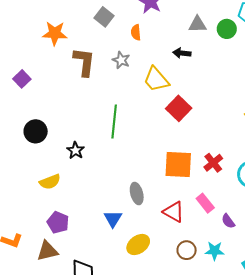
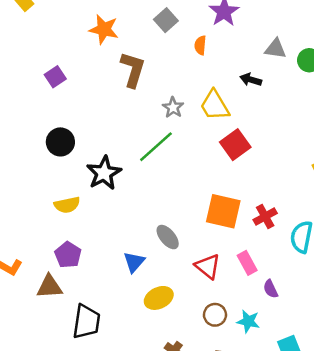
gray star: (121, 60) -> (173, 108), moved
green line: (114, 122) -> (156, 147), turned 32
black star: (76, 150) -> (104, 173), size x1.6
gray ellipse: (137, 194) -> (168, 237), turned -35

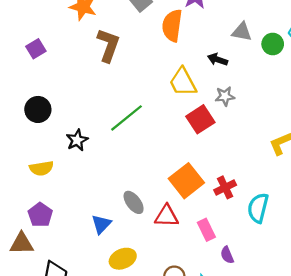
orange semicircle: (200, 45) -> (172, 25), size x1.8
gray star: (173, 108) -> (225, 96), moved, turned 30
black star: (104, 173) -> (77, 140), size x0.7
orange square: (223, 211) -> (186, 181), turned 36
red triangle: (208, 266) -> (167, 216), moved, turned -40

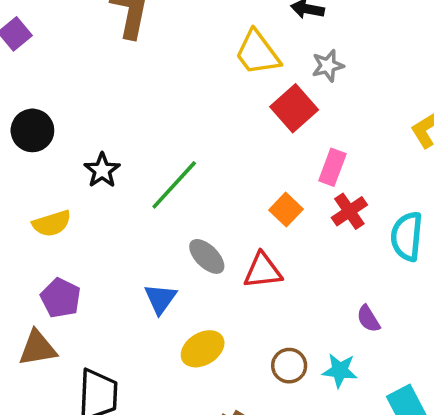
green line: (127, 118) -> (174, 185), moved
orange square: (186, 181) -> (286, 210), size x0.6
pink rectangle: (206, 230) -> (332, 167), moved, turned 55

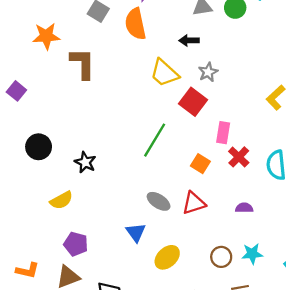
green line: (174, 185) -> (155, 140), moved
purple semicircle: (368, 319) -> (244, 208), moved, turned 133

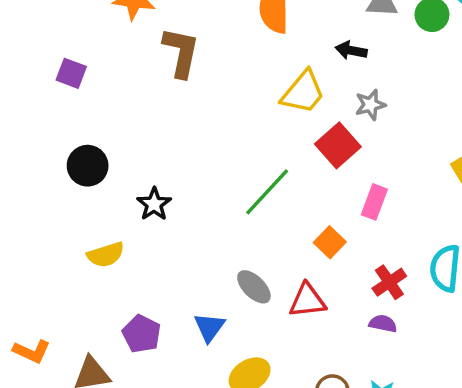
yellow trapezoid: (164, 73) -> (303, 92), turned -104
purple square: (16, 91) -> (71, 73), turned -30
red cross: (239, 157) -> (389, 282), moved
purple pentagon: (76, 244) -> (142, 334), moved

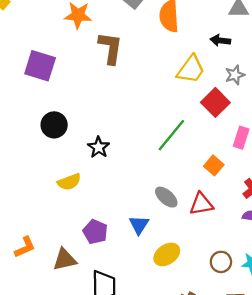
purple square: (71, 73) -> (40, 66), size x1.6
orange L-shape: (32, 351) -> (25, 247), turned -45

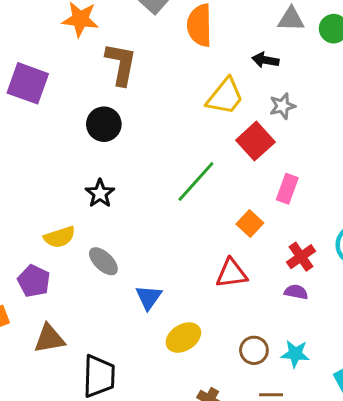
black circle: (54, 125) -> (104, 124), moved
gray ellipse: (166, 197) -> (103, 261), moved
purple pentagon: (95, 232) -> (34, 281), moved

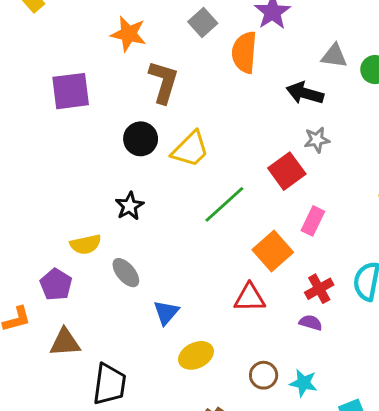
black arrow: (265, 60) -> (305, 93), size x1.4
purple square: (28, 83) -> (71, 91), turned -33
yellow trapezoid: (225, 96) -> (190, 149), moved
orange square: (250, 223) -> (273, 251), size x1.5

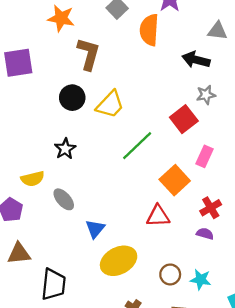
yellow ellipse: (196, 355) -> (119, 261), size x1.4

